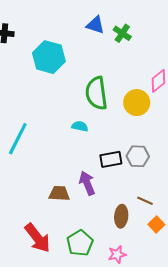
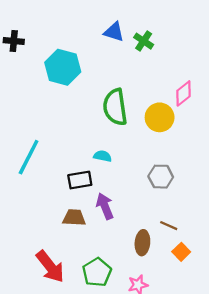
cyan semicircle: (80, 126) -> (103, 156), moved
black rectangle: (111, 159) -> (80, 180), moved

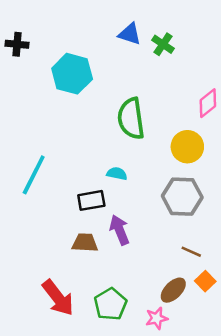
yellow circle: (160, 117) -> (187, 147), moved
gray hexagon: (161, 177) -> (182, 197), size x1.4
brown ellipse: (142, 243) -> (173, 290), moved, turned 40

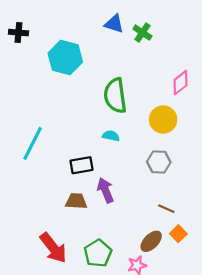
cyan semicircle: (117, 174) -> (111, 136), moved
gray hexagon: (182, 197) -> (159, 162), size x0.7

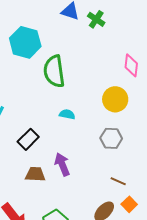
pink diamond: (180, 83) -> (131, 65), turned -45
green semicircle: (115, 96) -> (54, 71), moved
black rectangle: (82, 165) -> (28, 139), moved, turned -35

